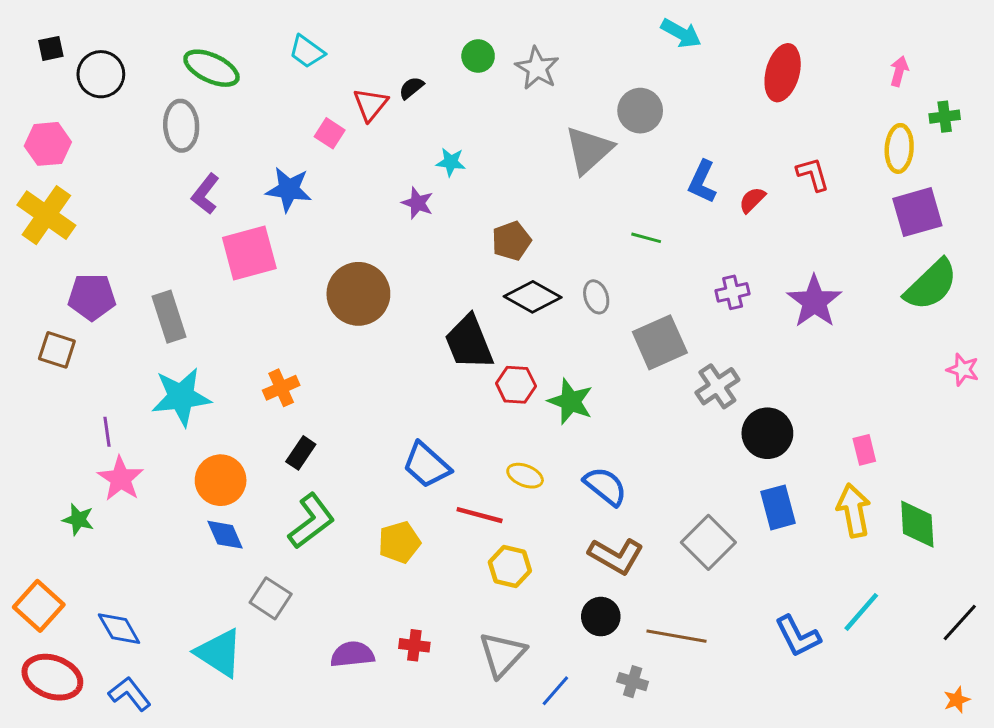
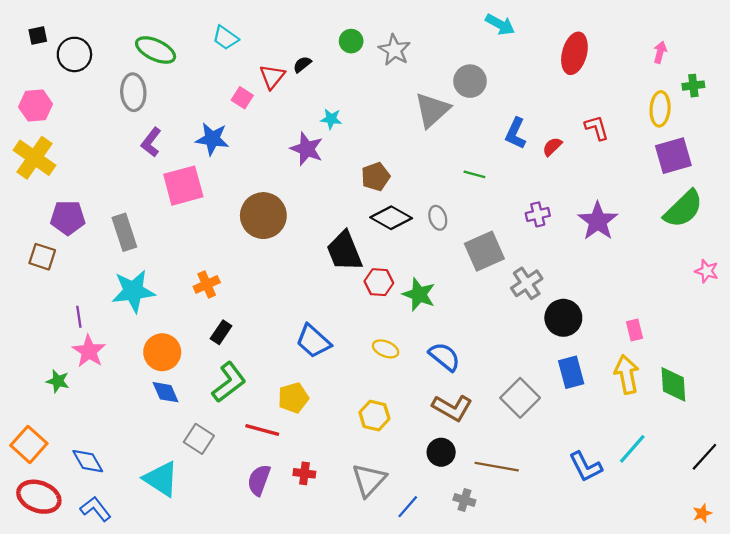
purple star: (417, 203) -> (307, 149), size x1.4
red line: (480, 515) -> (262, 430), moved
purple semicircle: (352, 654) -> (259, 480), turned -64

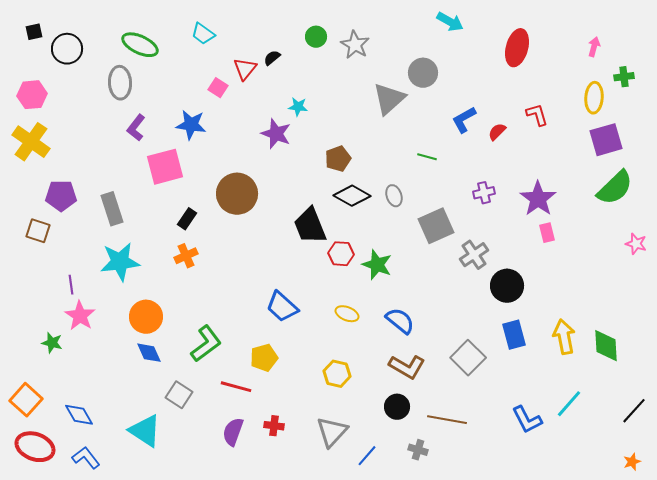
blue L-shape: (516, 133) -> (464, 120), turned 36
pink rectangle: (634, 330) -> (547, 233), moved
black rectangle: (221, 332) -> (187, 219), moved

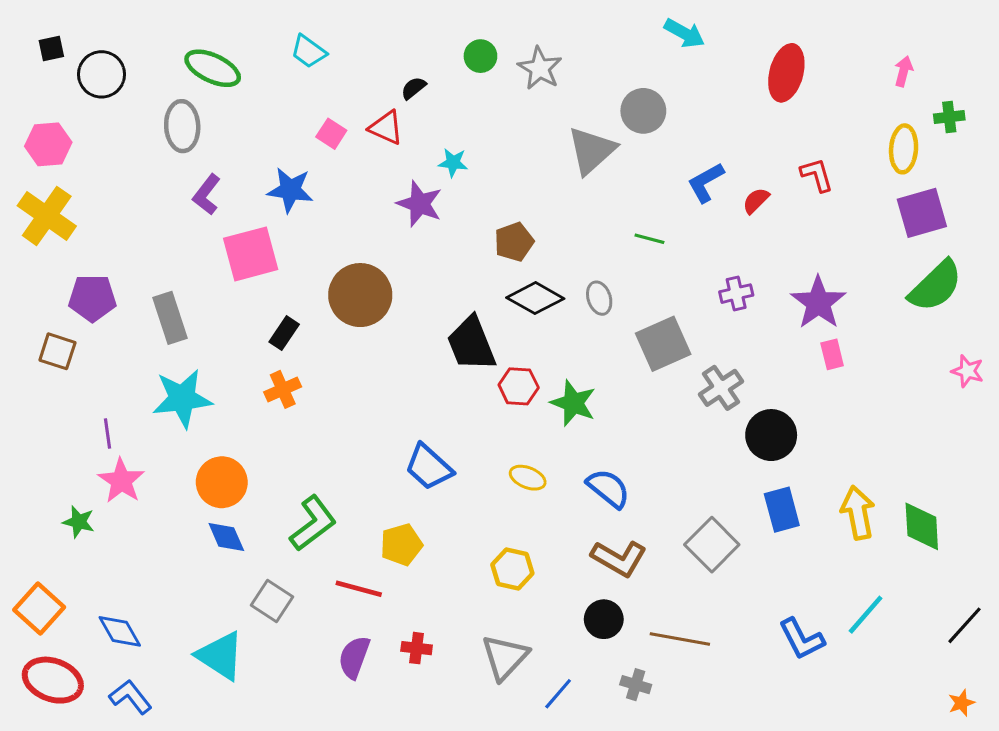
red triangle: (245, 69) -> (386, 128), moved, turned -45

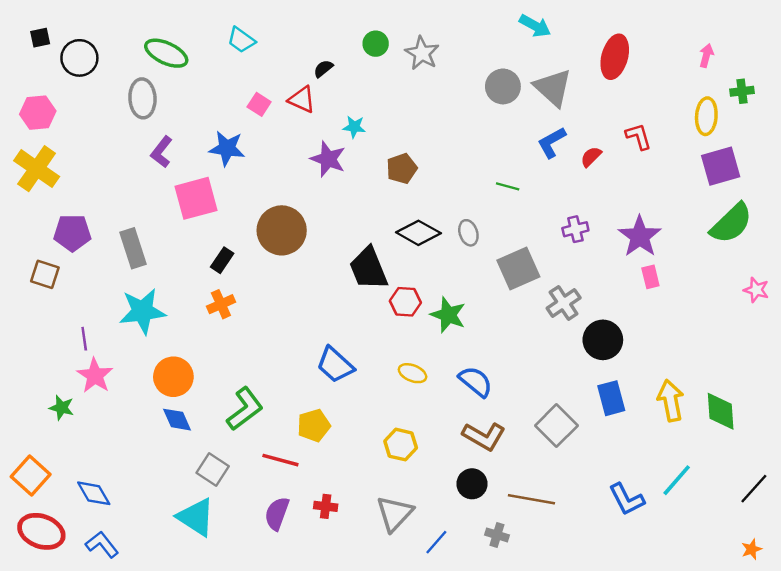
gray triangle: (592, 150) -> (553, 88), moved, turned -36
brown pentagon: (514, 242) -> (402, 169), moved
cyan triangle: (220, 656) -> (196, 517), moved

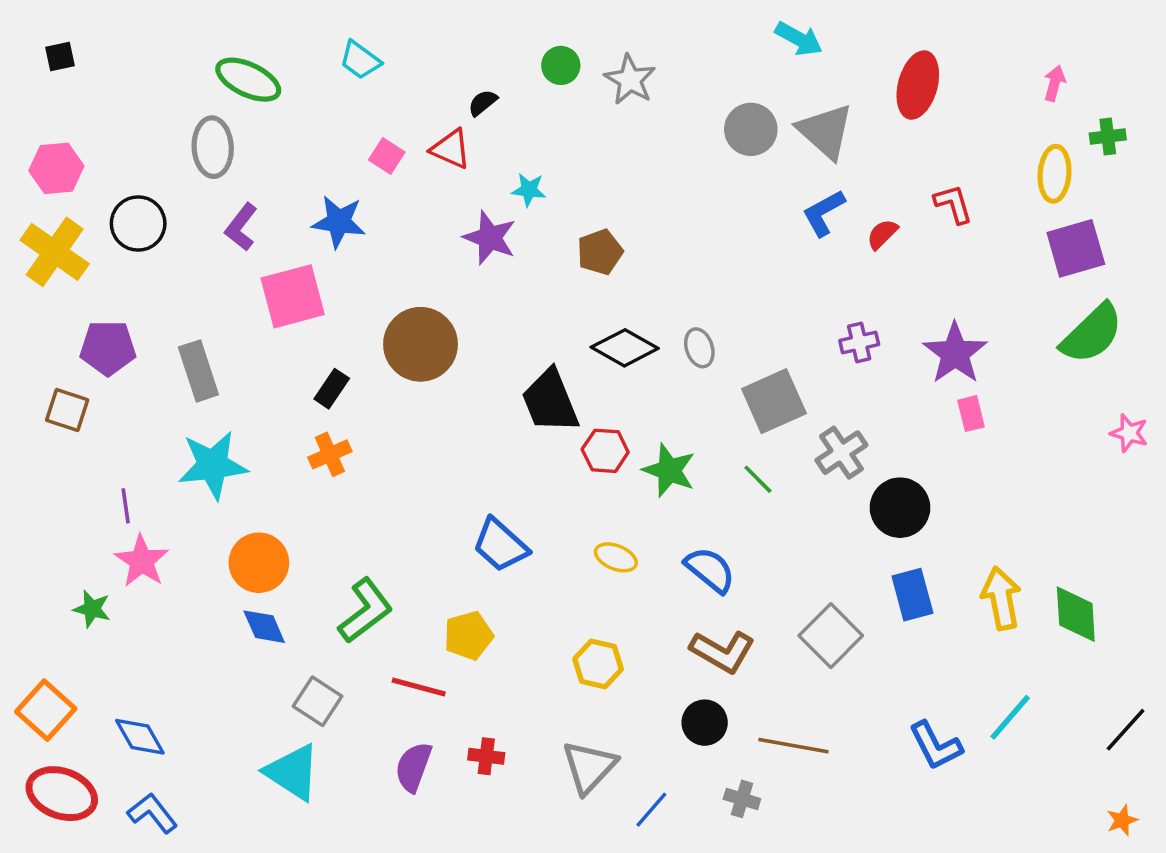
black circle: (79, 58) -> (138, 224), moved
green line: (508, 186) -> (758, 479), moved, turned 30

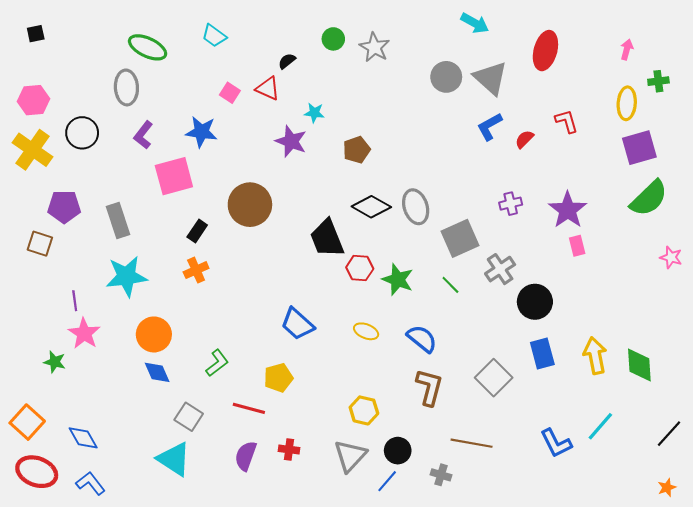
gray ellipse: (699, 348) -> (416, 207), size x1.5
green L-shape: (365, 611) -> (217, 363), size x0.7
brown L-shape: (722, 652) -> (429, 387), turned -105
yellow hexagon: (598, 664) -> (364, 410), moved
black circle: (705, 723) -> (398, 451), moved

